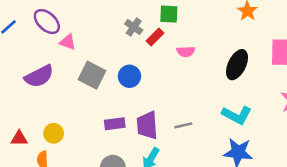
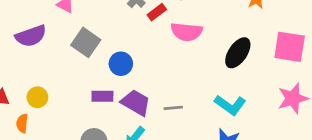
pink semicircle: (186, 52) -> (187, 32), size x1.6
blue circle: (129, 76) -> (121, 64), moved
purple trapezoid: (147, 125) -> (136, 103), turned 116

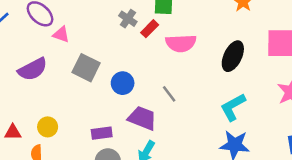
purple rectangle: (102, 96) -> (102, 133), moved
cyan L-shape: (230, 105) -> (233, 107), turned 124
gray line: (173, 108) -> (169, 94), moved, turned 66

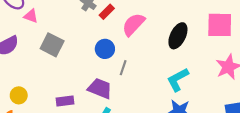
pink semicircle: (181, 43) -> (133, 24), turned 135
blue circle: (123, 83) -> (105, 49), moved
gray line: (169, 94) -> (123, 68), turned 56

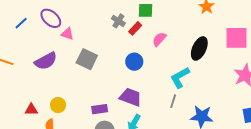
pink semicircle: (133, 24) -> (159, 39), size x0.7
gray line: (123, 68) -> (173, 101), moved
cyan L-shape: (178, 80) -> (180, 77), moved

